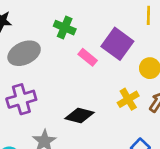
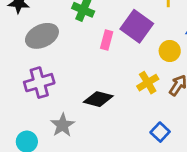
pink rectangle: (88, 57) -> (107, 40), turned 66

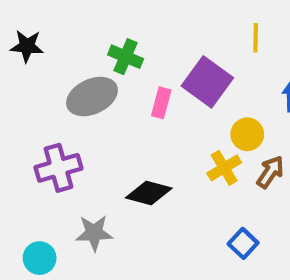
gray ellipse: (42, 36) -> (92, 97), moved
yellow circle: (170, 51) -> (247, 134), moved
gray star: (63, 125) -> (94, 233), turned 30

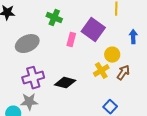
gray ellipse: (92, 97) -> (27, 44), moved
purple cross: (58, 168) -> (33, 78), moved
gray star: (94, 233) -> (29, 102), moved

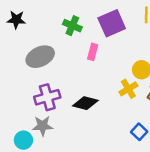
purple square: (93, 30) -> (112, 23), moved, turned 30

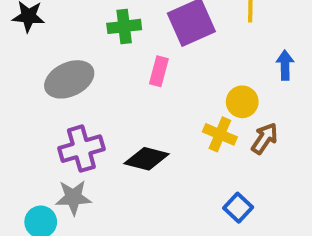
green cross: (72, 26) -> (124, 26), turned -30
yellow cross: (128, 89) -> (220, 134), turned -36

